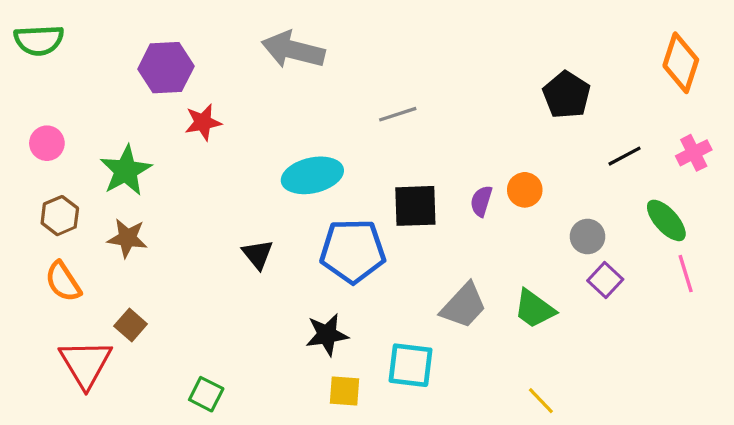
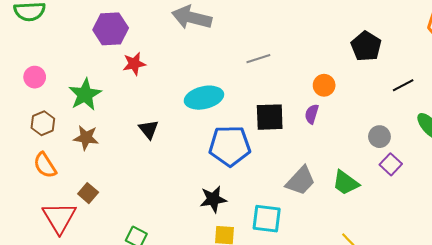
orange circle: (525, 190) -> (324, 85), moved
black triangle: (258, 254) -> (149, 129), moved

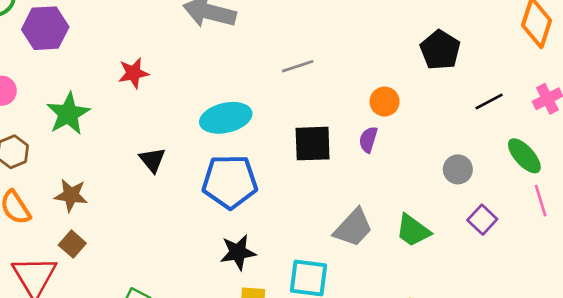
purple hexagon: (111, 29) -> (45, 28), moved
brown star: (86, 138) -> (71, 195), moved
blue pentagon: (230, 146) -> (230, 182), moved
purple square: (391, 164) -> (482, 220), moved

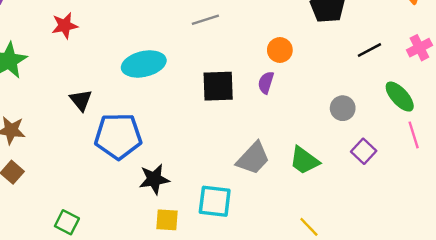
blue pentagon: (230, 182) -> (118, 136), moved

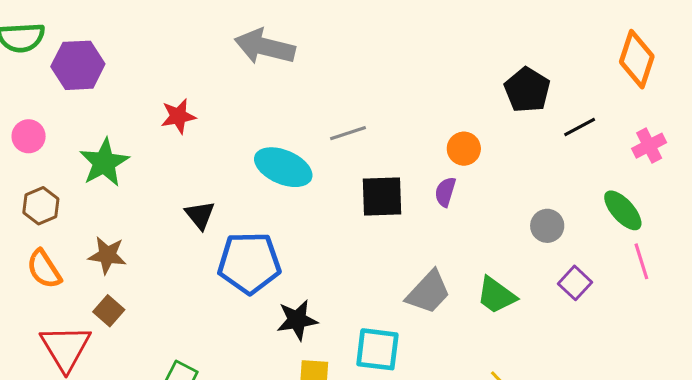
gray line: (205, 20) -> (348, 133), moved
black line: (369, 50) -> (580, 127), moved
cyan ellipse: (144, 64) -> (283, 167), turned 36

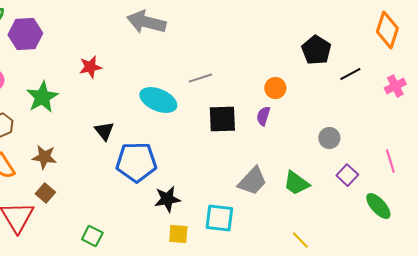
green ellipse: (623, 210) -> (378, 206), moved

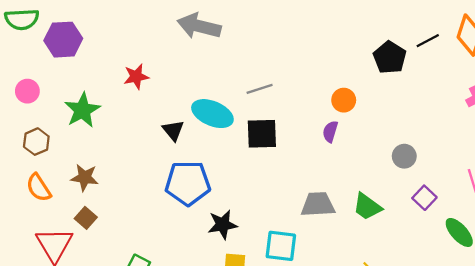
black line: (350, 74) -> (428, 41), moved
black square: (222, 119) -> (262, 134), moved
black triangle: (104, 131) -> (173, 130), moved
gray trapezoid: (252, 181) -> (318, 204), turned -136

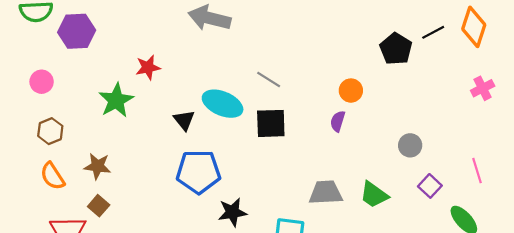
gray line: (260, 89) -> (269, 80), turned 50
green star: (82, 110) -> (116, 100), moved

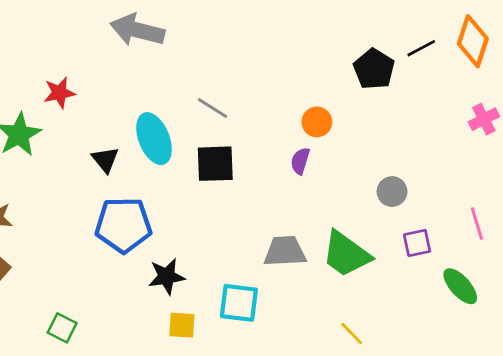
cyan ellipse: (223, 104) -> (154, 139), turned 45
purple square: (430, 186) -> (417, 243), turned 35
green trapezoid: (374, 195) -> (346, 254), size x1.4

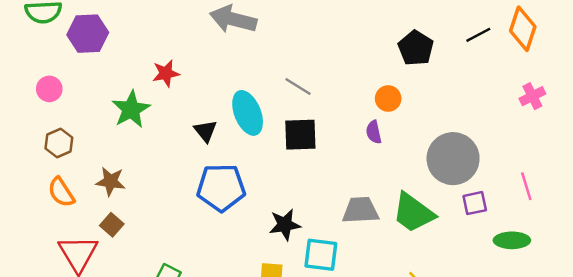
black pentagon: (374, 69) -> (416, 48), moved
purple semicircle: (300, 161) -> (374, 132), turned -30
gray circle: (392, 192) -> (453, 159), size x2.0
black star: (167, 276) -> (285, 225), moved
green ellipse: (460, 286) -> (512, 240), turned -48

